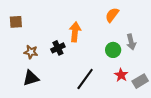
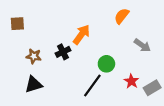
orange arrow: (75, 32) -> (81, 34), turned 30
gray arrow: (131, 42) -> (142, 45), turned -42
green circle: (113, 50) -> (106, 64), moved

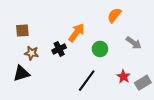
brown square: (17, 24) -> (22, 31), moved
green circle: (106, 64) -> (100, 49), moved
black triangle: (34, 84) -> (21, 73), moved

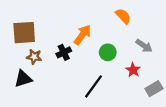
orange semicircle: (114, 15) -> (123, 16), turned 98
brown square: (22, 31) -> (24, 33), size x1.6
red star: (123, 77) -> (133, 70), moved

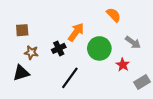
brown square: (24, 33) -> (22, 30), size x0.6
green circle: (108, 52) -> (99, 48), size x1.5
black line: (93, 86) -> (70, 78), moved

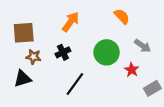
brown square: (22, 30) -> (24, 33), size x1.5
orange arrow: (76, 32) -> (71, 22), moved

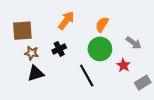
orange semicircle: (122, 16) -> (102, 24), moved, turned -105
black triangle: (23, 79) -> (36, 73), moved
black line: (75, 84) -> (87, 75), moved, turned -65

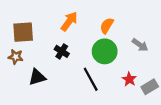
black cross: (59, 49) -> (62, 51), turned -32
brown star: (32, 53) -> (16, 57), moved
red star: (123, 65) -> (129, 79), moved

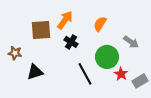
brown square: (23, 32) -> (41, 30), moved
black cross: (62, 51) -> (71, 42), moved
green circle: (105, 51) -> (107, 57), moved

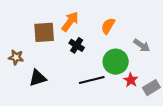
black line: (85, 74) -> (92, 80), turned -75

